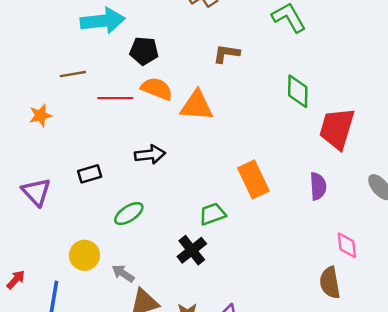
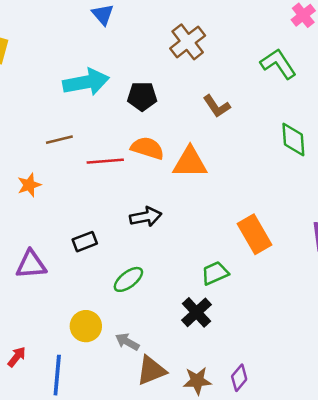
black pentagon: (144, 51) -> (142, 96), moved
brown L-shape: (226, 54) -> (217, 106), turned -128
purple triangle: (36, 192) -> (31, 264), turned -48

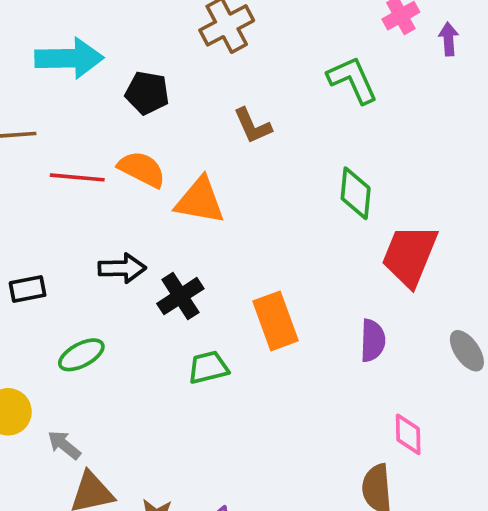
black cross: (196, 312) -> (180, 296), moved

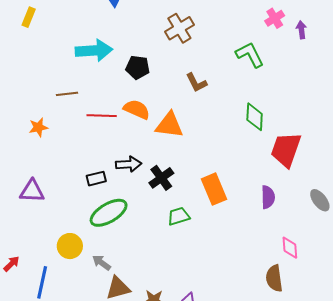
black rectangle: (28, 289) -> (96, 179), moved
green ellipse: (81, 355) -> (109, 213), size x1.5

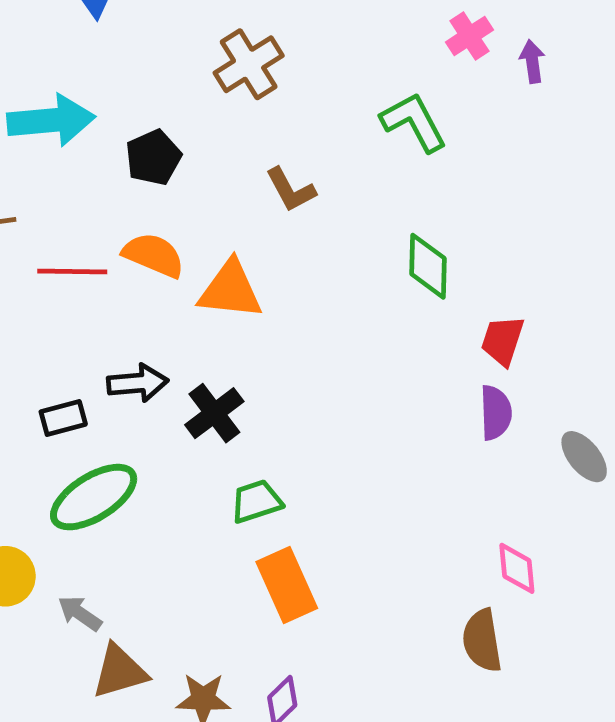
black pentagon: (138, 67) -> (153, 157), turned -30
red trapezoid: (286, 150) -> (503, 341), size x0.6
orange rectangle: (214, 189) -> (287, 585), moved
purple semicircle: (268, 197) -> (496, 413), moved

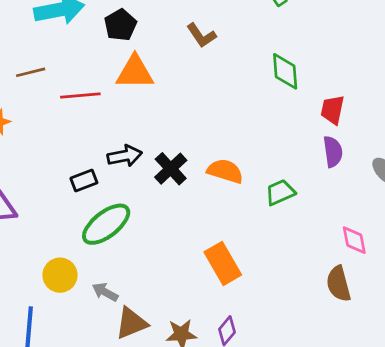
orange semicircle: (154, 255) -> (225, 171), moved
orange triangle: (230, 290) -> (135, 72), moved
green trapezoid: (256, 501) -> (280, 192), moved

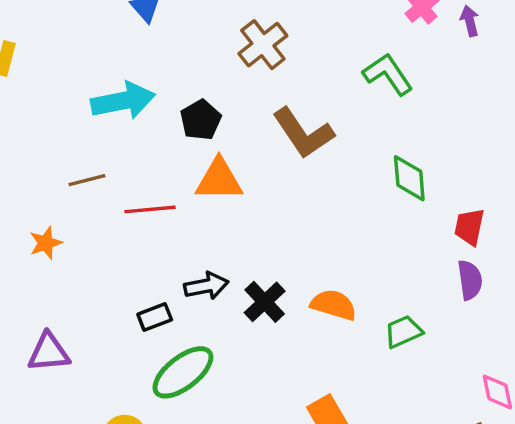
brown L-shape: (201, 35) -> (303, 133), size x1.6

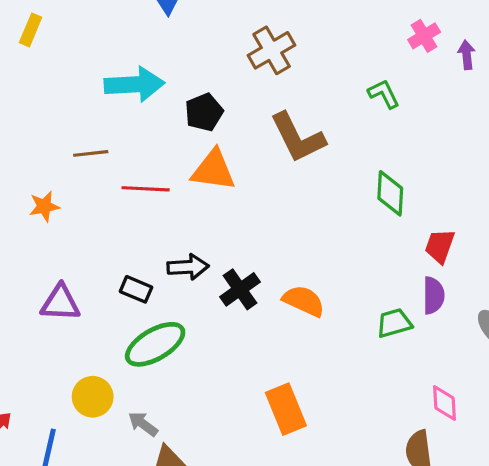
green L-shape: (388, 74) -> (384, 94), size x0.7
black rectangle: (155, 317) -> (136, 289), turned 36
green trapezoid: (403, 332) -> (394, 323), moved
purple triangle: (49, 352) -> (60, 303), moved

